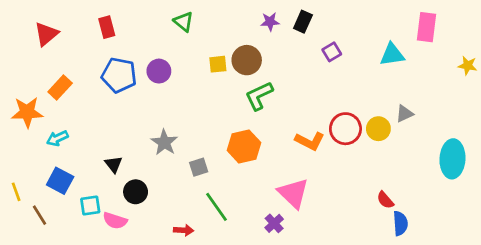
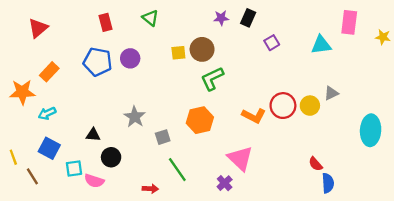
red rectangle: (107, 27) -> (105, 22), moved
yellow star: (468, 66) -> (383, 37), moved
black triangle: (114, 164) -> (93, 135), turned -48

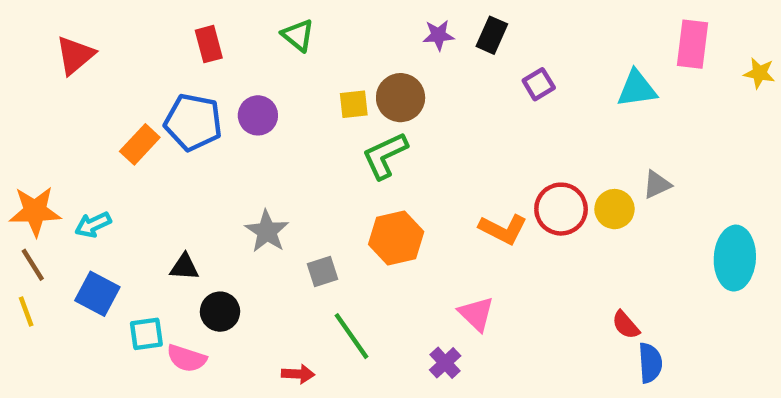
orange rectangle: (49, 72) -> (140, 144), moved
green L-shape: (212, 79) -> (385, 156), moved
orange star: (22, 92) -> (35, 211), moved
pink triangle: (240, 158) -> (476, 314), size x0.7
brown line: (32, 176) -> (33, 265), moved

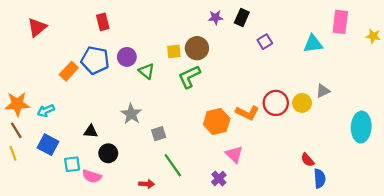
green triangle: (298, 35) -> (147, 71), moved
orange hexagon: (396, 238) -> (217, 122), moved

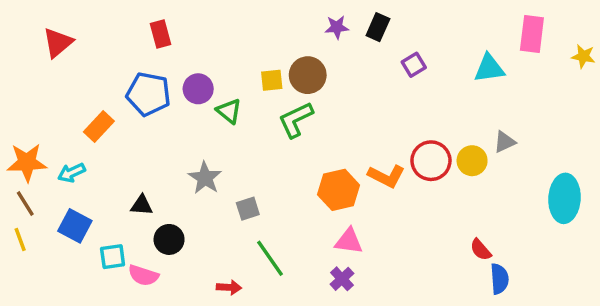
orange rectangle: (69, 71) -> (99, 126), moved
pink triangle: (234, 154) -> (349, 241), moved, turned -36

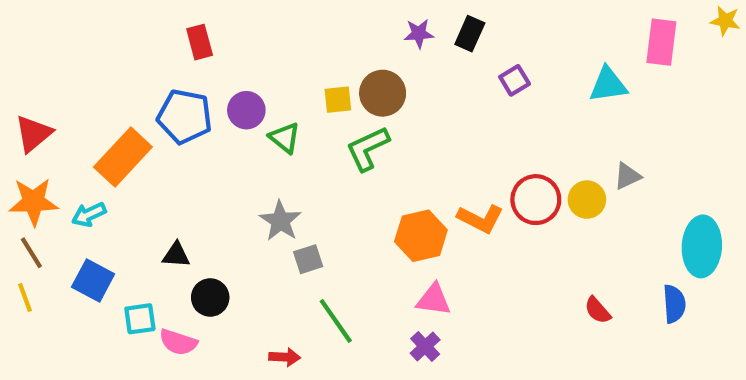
red triangle: (58, 43) -> (34, 134), moved
yellow star: (583, 56) -> (725, 21), moved
orange rectangle: (99, 126) -> (123, 157), size x1.5
gray star: (205, 178) -> (280, 221), moved
blue semicircle: (499, 279) -> (674, 304), moved

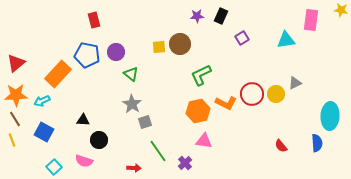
green triangle: (285, 138) -> (131, 74), moved
green L-shape: (368, 148) -> (201, 75), moved
cyan square: (140, 319) -> (54, 167), moved, turned -35
purple cross: (425, 346) -> (185, 163), moved

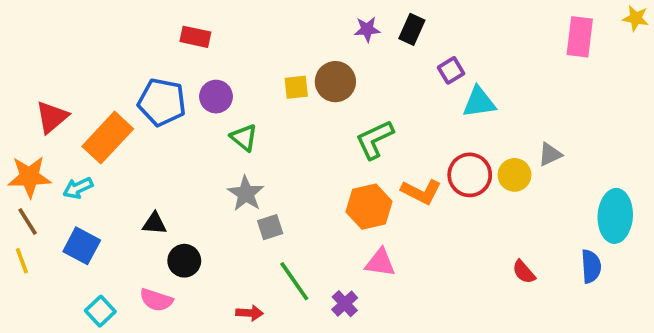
red rectangle: (94, 20) -> (195, 37), moved, turned -63
cyan triangle: (286, 40) -> (479, 102), moved
red triangle: (16, 63) -> (52, 117), moved

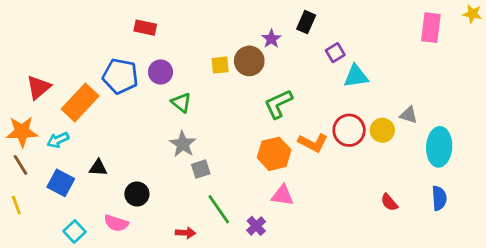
purple star: (367, 29) -> (271, 39), moved, turned -30
gray triangle: (550, 154) -> (409, 115), turned 42
cyan ellipse: (615, 216) -> (439, 147), moved
black triangle: (154, 223) -> (98, 168), moved
yellow line: (22, 261) -> (16, 205), moved

